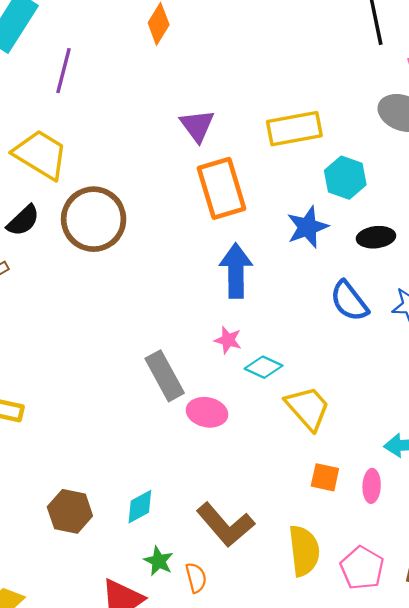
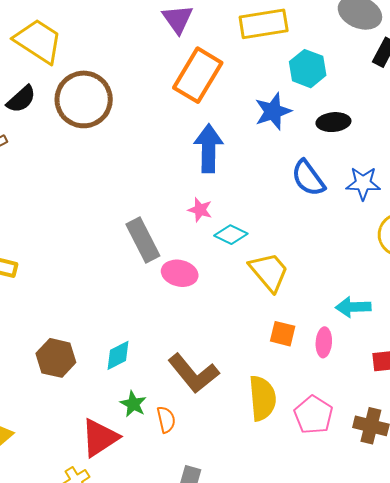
orange rectangle: (222, 188) -> (198, 75), turned 46

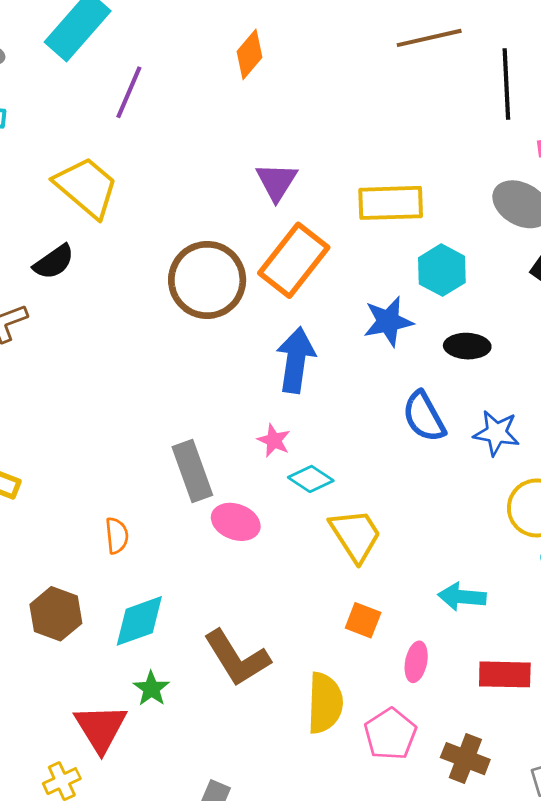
brown circle: (84, 99) -> (207, 280), moved
pink ellipse: (324, 342) -> (416, 662), moved
cyan diamond: (118, 355) -> (139, 621), size x1.4
orange semicircle: (166, 420) -> (117, 536), moved
red triangle: (100, 438) -> (101, 728), turned -36

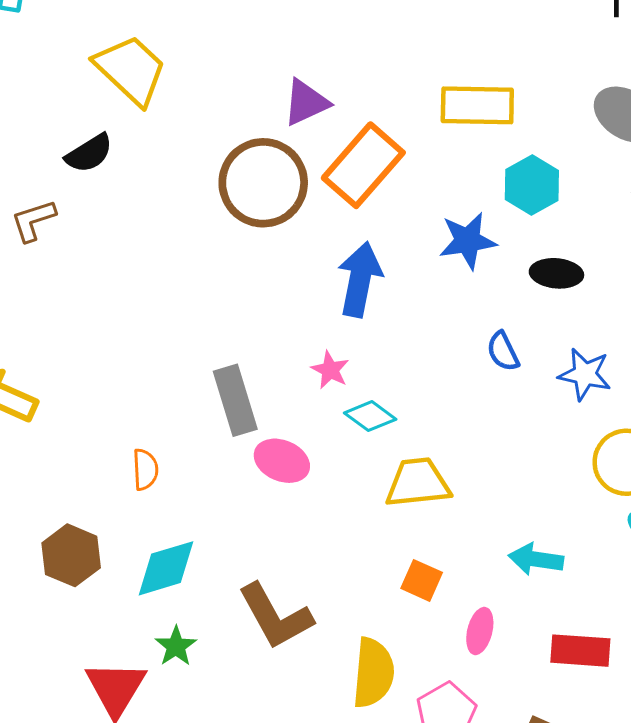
purple triangle: (277, 182) -> (306, 102), moved, turned 30
blue semicircle: (424, 417) -> (503, 351), size x0.7
yellow trapezoid: (355, 535) -> (418, 483), turned -66

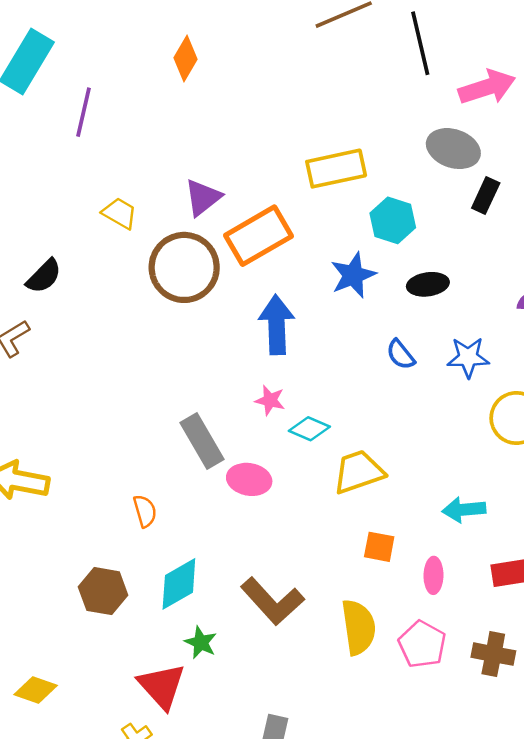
yellow trapezoid: (131, 70) -> (120, 213), moved, size x0.6
orange rectangle: (363, 165) -> (259, 236), turned 32

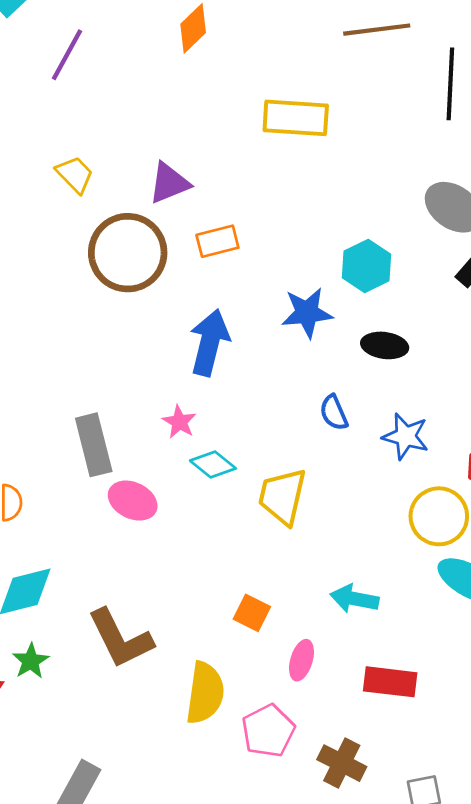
yellow rectangle: (336, 169) -> (296, 118), moved
orange rectangle: (259, 236) -> (217, 241), size x0.6
yellow trapezoid: (359, 472) -> (282, 496), moved, turned -74

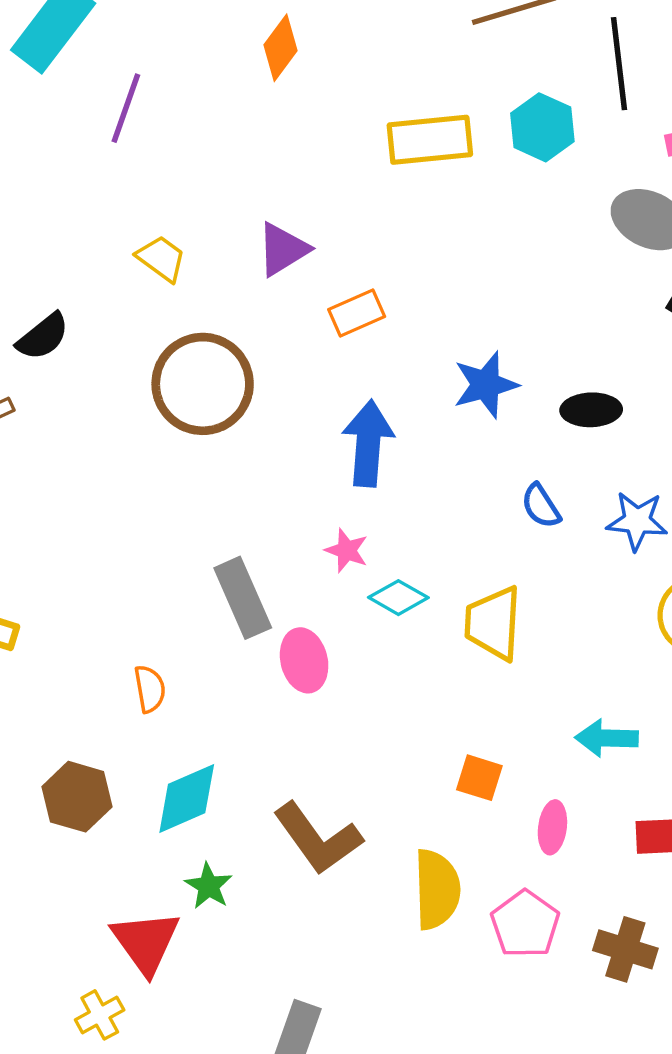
brown circle: (128, 253) -> (203, 384), moved
cyan hexagon: (366, 266) -> (542, 127), moved
pink ellipse: (133, 501) -> (304, 660), turned 60

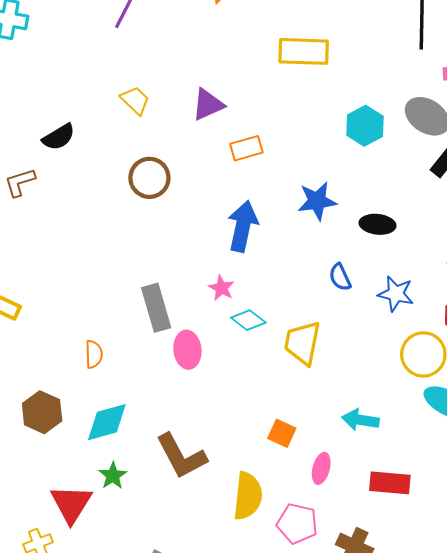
cyan hexagon: (542, 127) -> (365, 126), moved
brown circle: (203, 384) -> (149, 178), size x0.7
pink pentagon: (525, 924) -> (297, 524), turned -30

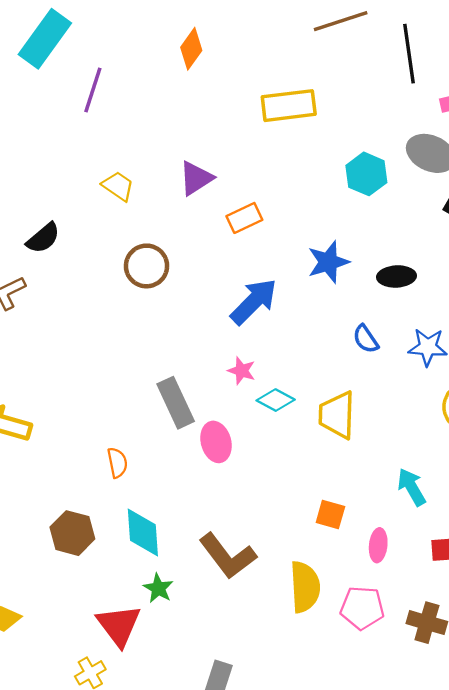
blue arrow: (243, 226) -> (254, 302), turned 42
cyan arrow: (360, 420) -> (412, 487), turned 60
cyan diamond: (107, 422) -> (143, 533), turned -69

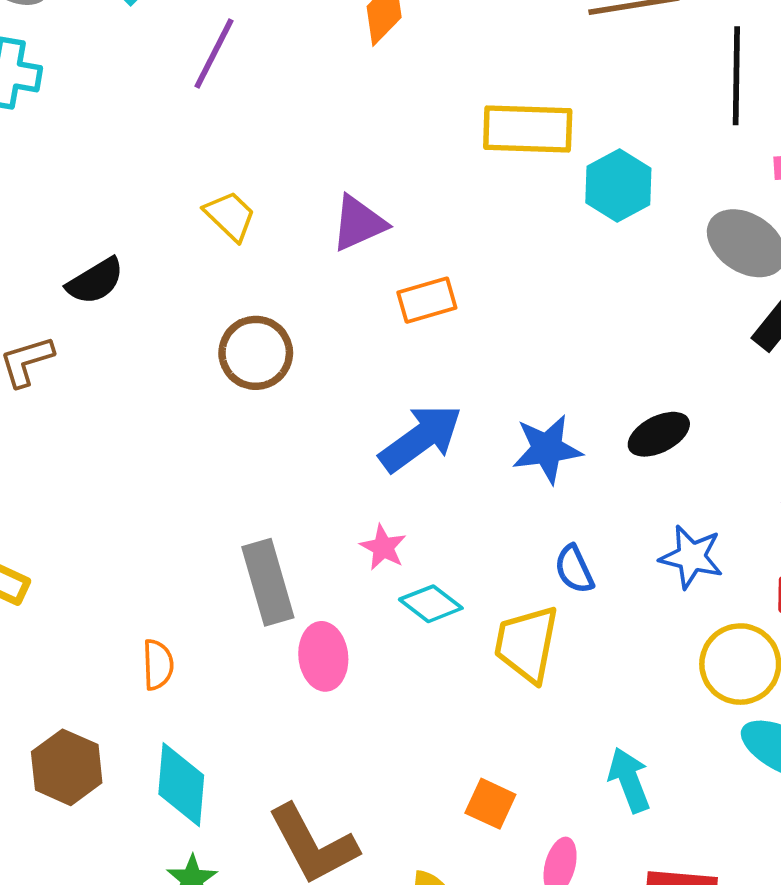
cyan hexagon: (366, 174) -> (618, 185), moved
blue star: (328, 262) -> (547, 449), moved
black ellipse: (396, 276) -> (659, 434), turned -33
blue semicircle: (366, 339) -> (574, 569), moved

